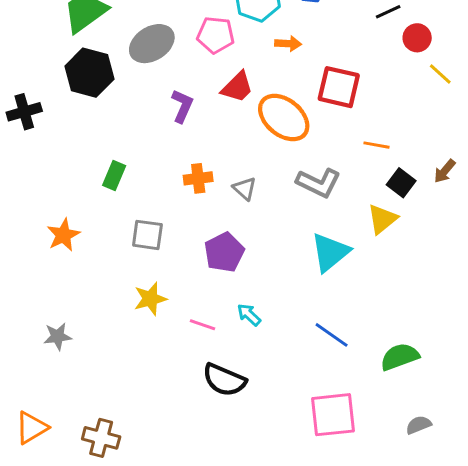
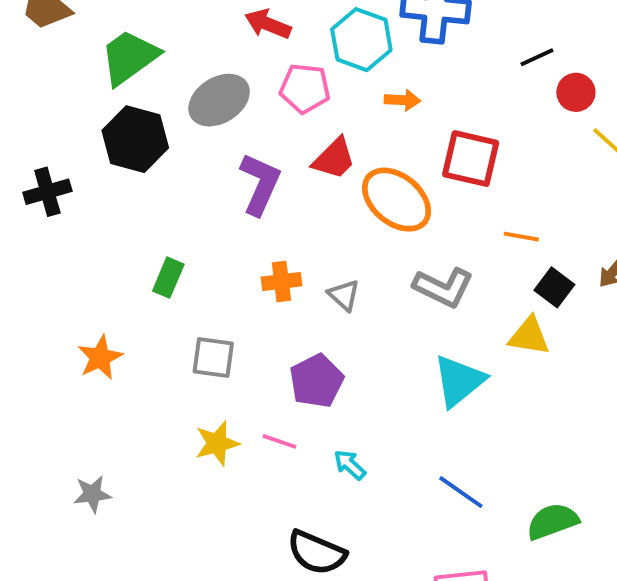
purple L-shape: (182, 106) -> (260, 184), size x1.4
yellow triangle: (382, 219) -> (529, 336), turned 48
pink line: (203, 325) -> (280, 441), moved

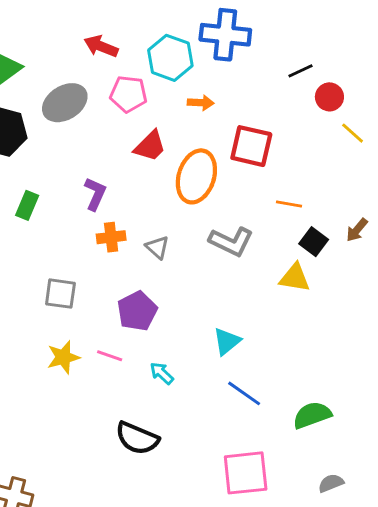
purple L-shape: (260, 184) -> (95, 194), moved, size x0.7
orange ellipse: (397, 200) -> (196, 176), turned 69
green rectangle: (168, 278) -> (27, 205), moved
cyan triangle: (459, 381) -> (227, 341), moved, size x0.7

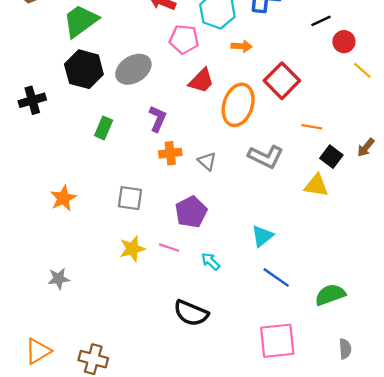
gray ellipse: (65, 103) -> (133, 69), moved
red square: (251, 146) -> (282, 81), turned 32
gray semicircle: (331, 483) -> (345, 349), turned 108

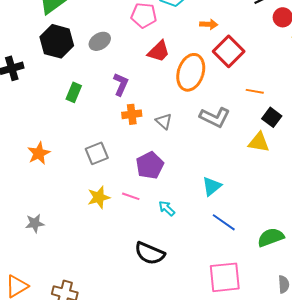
orange arrow: (242, 46) -> (209, 24), moved
gray ellipse: (133, 69) -> (100, 41), size x0.7
gray square: (130, 198) -> (97, 153), turned -30

